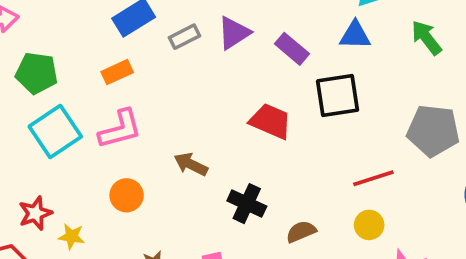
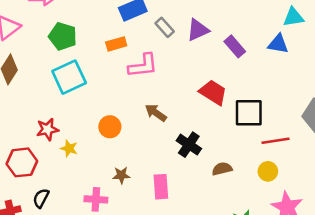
gray rectangle: (185, 37) -> (165, 27), turned 66
black square: (338, 95) -> (249, 113), moved
pink L-shape: (120, 129) -> (143, 66), moved

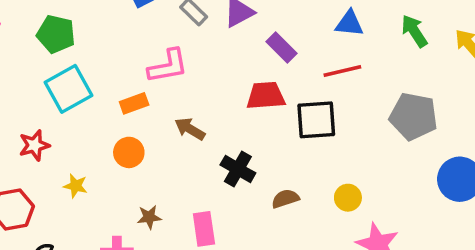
orange rectangle: (116, 44) -> (134, 103), moved
purple rectangle: (235, 46) -> (281, 48), moved
red trapezoid: (213, 92) -> (266, 96), turned -32
red star: (47, 129) -> (34, 145), moved
red line: (276, 141) -> (342, 71), moved

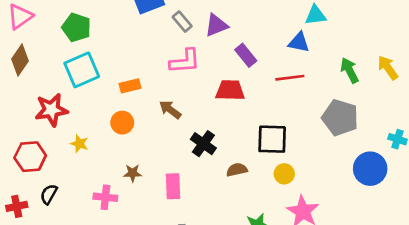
green arrow: (414, 31) -> (349, 70), moved
pink L-shape: (168, 66) -> (185, 61), moved
black square: (316, 120) -> (272, 139), moved
red star: (34, 145) -> (51, 110), size x1.4

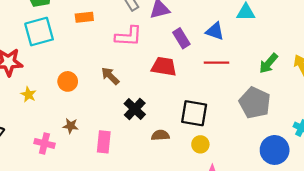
blue triangle: (299, 42) -> (215, 31), moved
green arrow: (349, 70) -> (268, 63), turned -120
orange rectangle: (130, 86) -> (84, 17), moved

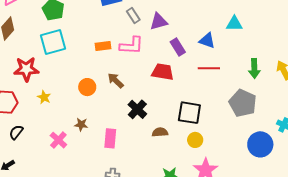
orange rectangle: (84, 17) -> (103, 46), moved
green arrow: (268, 63) -> (254, 69), turned -42
orange circle: (68, 81) -> (87, 87), moved
pink cross: (44, 143) -> (58, 140), turned 30

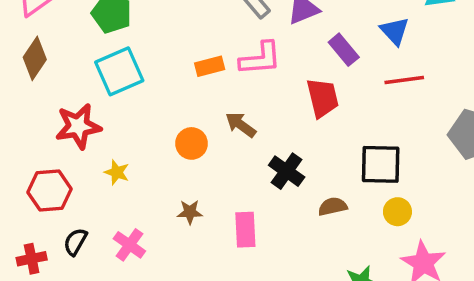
blue triangle: (207, 41) -> (395, 31), turned 36
red trapezoid: (163, 72) -> (323, 98), turned 75
pink cross: (58, 140) -> (129, 245), moved

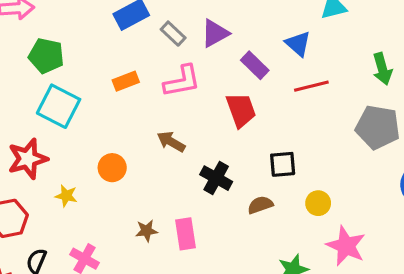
orange rectangle: (210, 66) -> (126, 81), moved
cyan square: (119, 71) -> (59, 106), turned -33
orange circle: (192, 143) -> (112, 168), moved
black square: (381, 164) -> (283, 164), moved, size x0.7
brown star: (190, 212) -> (147, 231), moved

